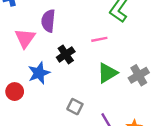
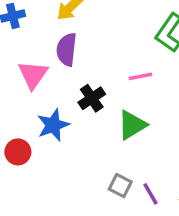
green triangle: (107, 73) -> (132, 125), moved
gray square: (75, 107) -> (120, 185), moved

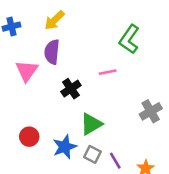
blue star: (53, 125) -> (65, 147), moved
green triangle: (132, 125) -> (91, 124), moved
red circle: (18, 152) -> (29, 137), moved

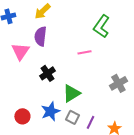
black cross: (71, 89) -> (47, 73), moved
red circle: (29, 137) -> (22, 116), moved
purple line: (115, 161) -> (90, 122), turned 56

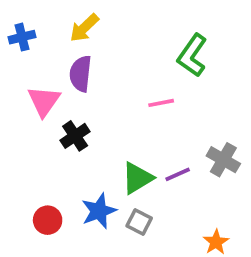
black cross: (47, 73) -> (75, 136), moved
gray cross: (118, 83) -> (223, 160), turned -30
purple line: (90, 122) -> (178, 174), moved, turned 40

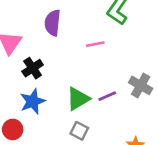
purple semicircle: (81, 74) -> (53, 23), moved
blue star: (99, 211) -> (33, 101), moved

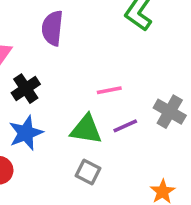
pink line: (95, 44) -> (109, 90), moved
green triangle: (78, 99) -> (86, 129), turned 40

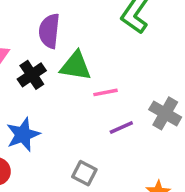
black cross: (26, 89) -> (32, 75), moved
green triangle: (86, 129) -> (76, 66), moved

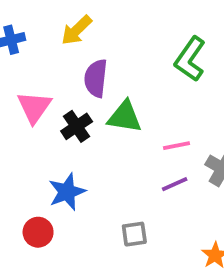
pink line: (105, 92) -> (177, 146), moved
gray square: (84, 173) -> (134, 234), turned -35

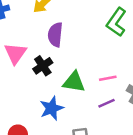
green triangle: (125, 117) -> (74, 82), moved
blue star: (67, 192) -> (52, 108), moved

